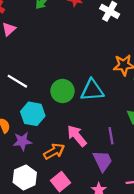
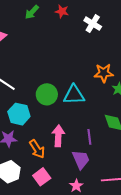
pink arrow: (77, 136) -> (58, 136), turned 40
orange arrow: (54, 151) -> (37, 149), turned 84

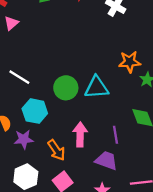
purple trapezoid: (81, 159) -> (106, 161), turned -45

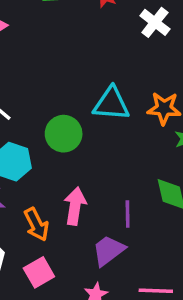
cyan triangle: (97, 87) -> (111, 104), moved
purple trapezoid: (106, 161) -> (108, 251), turned -65

